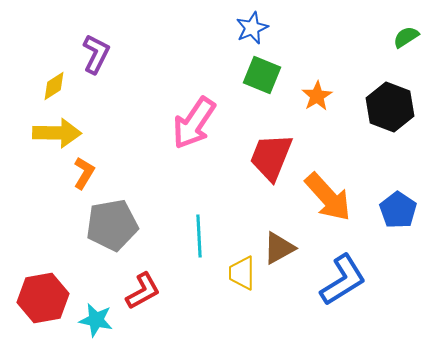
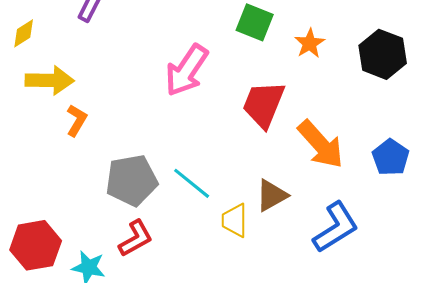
yellow diamond: (54, 86) -> (24, 33), moved
gray pentagon: (112, 225) -> (132, 180), moved
cyan line: (199, 236) -> (192, 183), turned -48

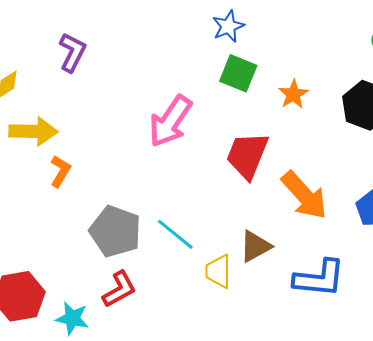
gray pentagon: (132, 180) -> (115, 231), turned 30
blue L-shape: (336, 227) -> (319, 278), turned 38

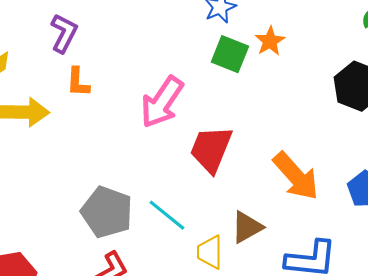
orange star: (293, 94) -> (270, 41), moved
red trapezoid: (247, 155) -> (211, 149), moved
orange L-shape: (60, 171) -> (78, 82), moved, turned 152

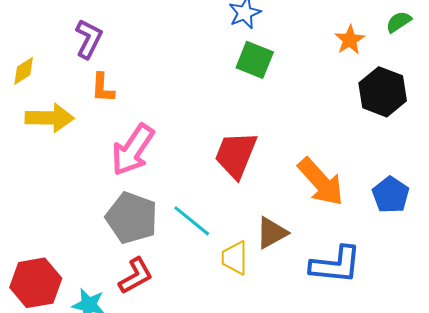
orange star: (270, 41) -> (350, 40), moved
pink arrow: (162, 102) -> (133, 150), moved

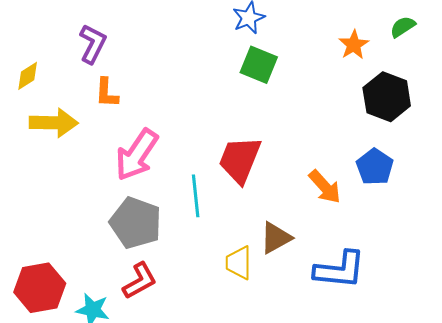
orange arrow: (321, 182) -> (325, 187), size x0.7
blue pentagon: (391, 195) -> (375, 167), moved
cyan line: (192, 221) -> (196, 196), moved, turned 45

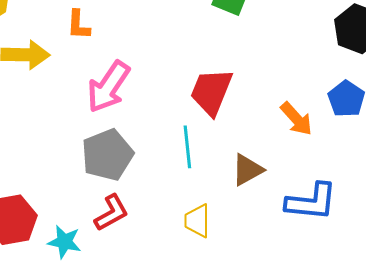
cyan line: (196, 196) -> (187, 147), moved
gray pentagon: (136, 223) -> (107, 155), turned 30
yellow trapezoid: (239, 263) -> (197, 221), moved

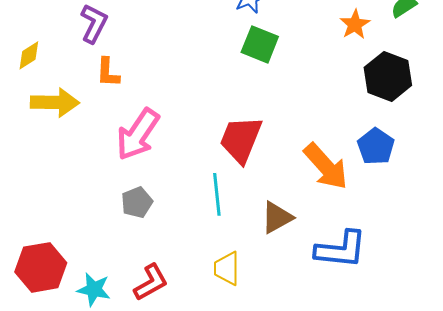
orange arrow: (296, 119) -> (326, 166), size x1.4
gray pentagon: (107, 155) -> (137, 202), size x0.6
red L-shape: (111, 213) -> (151, 282), moved

